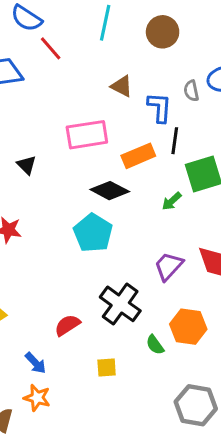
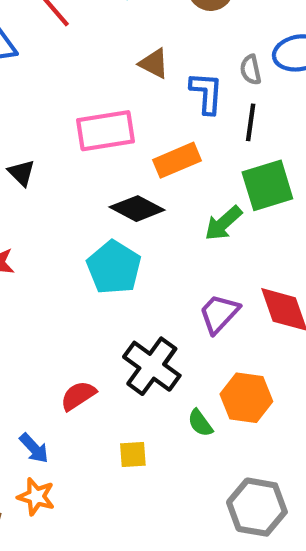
black line: (175, 141) -> (251, 122), moved
green arrow: (172, 201) -> (223, 223), size x1.4

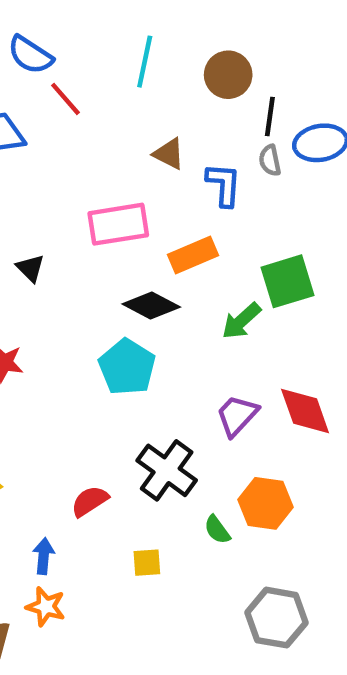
black line: (251, 122) -> (270, 116), moved
blue arrow: (34, 448) -> (44, 556), turned -132

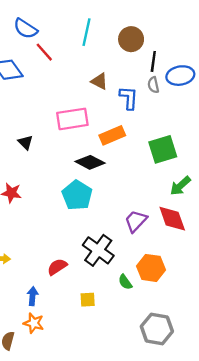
green arrow: (241, 321) -> (180, 186), moved

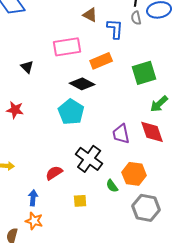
purple trapezoid: (136, 221) -> (121, 134), turned -55
gray hexagon: (157, 329) -> (146, 208), moved

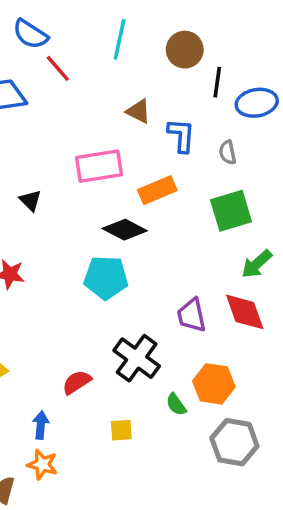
gray semicircle: (136, 18) -> (228, 152), moved
cyan pentagon: (71, 112) -> (106, 278), turned -30

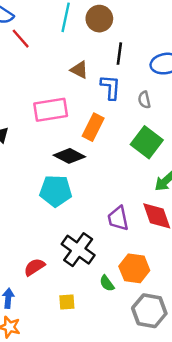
brown circle: (185, 50) -> (99, 19), moved
black line: (217, 82) -> (119, 54), moved
orange rectangle: (157, 190) -> (93, 127), turned -40
green square: (231, 211) -> (147, 142), turned -36

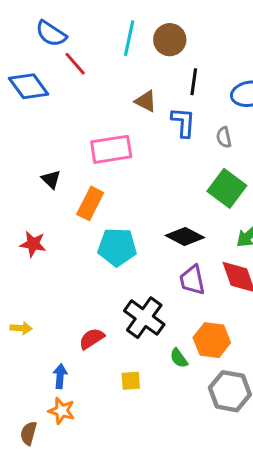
orange rectangle: (93, 127) -> (90, 203), moved
black diamond: (69, 156) -> (185, 236), moved

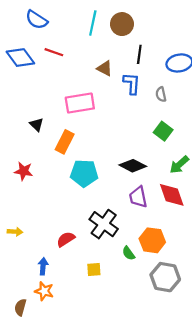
red line: (75, 64) -> (54, 52), moved, turned -30
green square: (227, 188) -> (163, 131), size x0.7

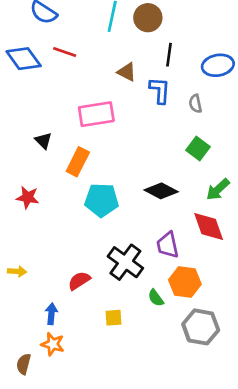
purple trapezoid: (138, 197) -> (168, 245), moved

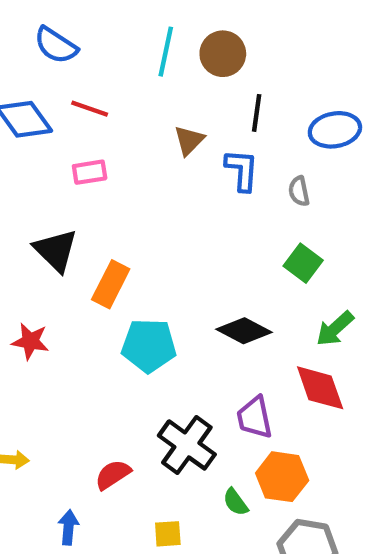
brown triangle: (127, 72) -> (189, 140), turned 48
pink rectangle: (96, 114) -> (90, 172), moved, size x0.6
black triangle: (43, 141) -> (56, 250), size x1.6

